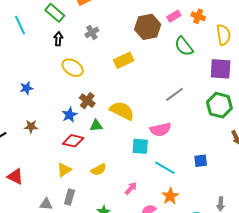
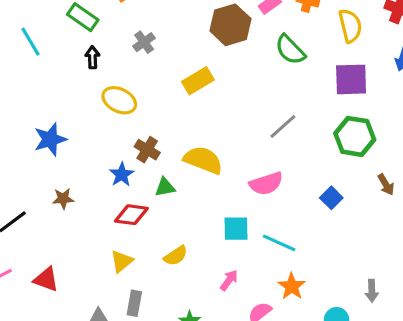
blue star: (26, 88) -> (50, 139), size x1.5
cyan square: (140, 146) -> (236, 229), moved
blue square: (201, 161) -> (331, 198), moved, turned -32

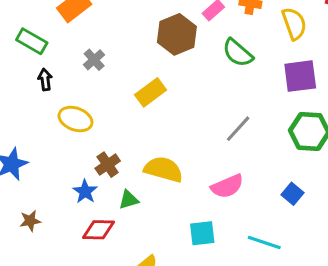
brown cross: (147, 150) -> (108, 165), turned 30
cyan line: (279, 243) -> (264, 242), moved

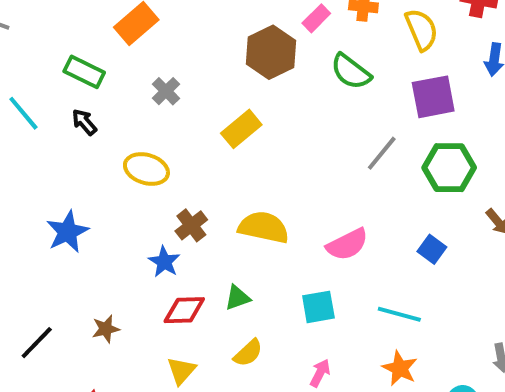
black arrow: (45, 80) -> (84, 122), moved, turned -30
gray line: (238, 129) -> (382, 153), moved
green triangle: (129, 200) -> (237, 298), moved
brown star: (30, 221) -> (106, 329), moved

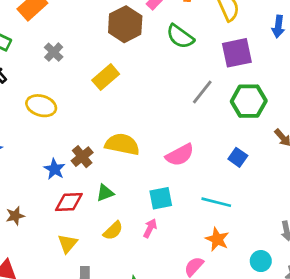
brown cross: (191, 225) -> (82, 157), moved
pink arrow: (320, 373) -> (150, 228), moved

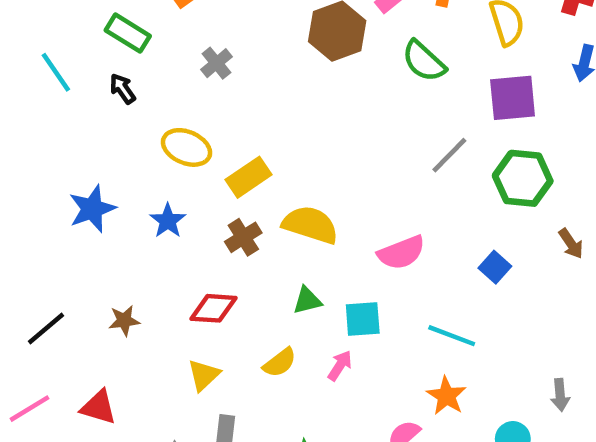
yellow rectangle: (106, 77) -> (249, 177), moved
blue star: (54, 169) -> (168, 221), moved
green triangle: (105, 193) -> (307, 301), moved

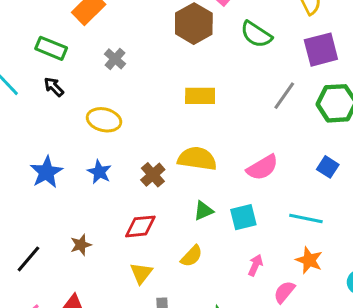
yellow rectangle: (249, 177) -> (200, 96), moved, turned 44
pink arrow: (340, 366) -> (255, 265), moved

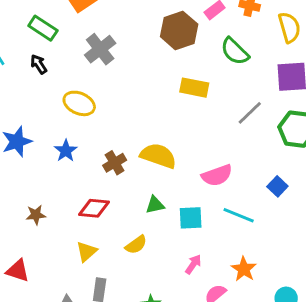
gray cross: (115, 59) -> (100, 49), size x1.5
yellow rectangle: (200, 96) -> (194, 88), moved
cyan line: (306, 219) -> (239, 215), moved

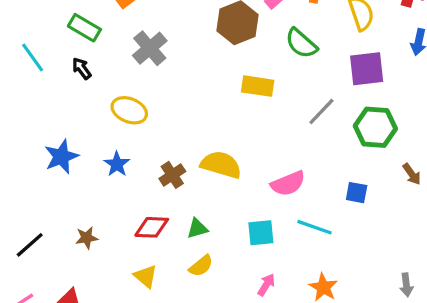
blue square: (277, 186) -> (357, 193), turned -30
green triangle: (155, 205) -> (197, 228), moved
yellow triangle: (87, 251) -> (146, 276), turned -35

